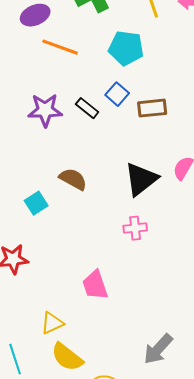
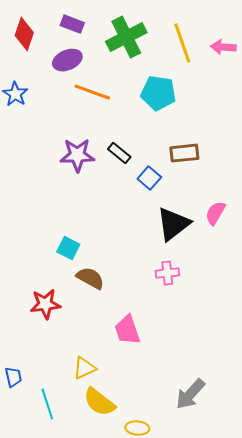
blue square: (117, 94) -> (149, 178), moved
brown semicircle: (73, 179) -> (90, 278), moved
cyan square: (36, 203) -> (68, 248), turned -30

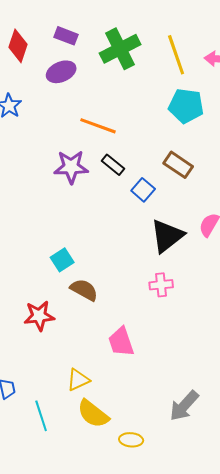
orange line: (92, 92) -> (98, 126), moved
cyan pentagon: (158, 93) -> (186, 106), moved
brown rectangle: (184, 153) -> (178, 165), turned 40
cyan square: (68, 248) -> (62, 260), turned 30

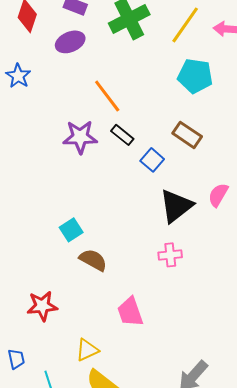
yellow line: (176, 55) -> (185, 25), turned 54
orange line: (98, 126) -> (107, 96), turned 33
red star: (39, 316) -> (42, 306), moved

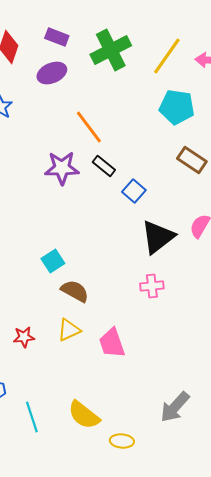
brown rectangle: (187, 135) -> (192, 160), moved
red star: (42, 306) -> (24, 337), size x0.7
yellow triangle: (87, 350) -> (69, 330), moved

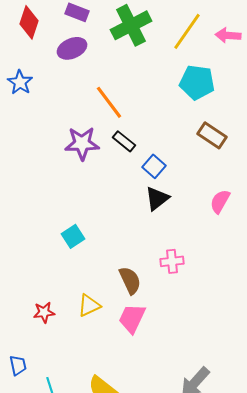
black triangle: (158, 237) -> (157, 198), moved, size x0.7
brown semicircle: (75, 291) -> (130, 280), moved, turned 36
pink trapezoid: (112, 343) -> (132, 318), turned 44

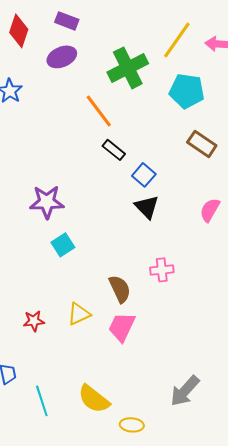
green cross: (131, 25) -> (128, 68), moved
purple star: (82, 143) -> (47, 202), moved
black triangle: (157, 198) -> (147, 207), turned -36

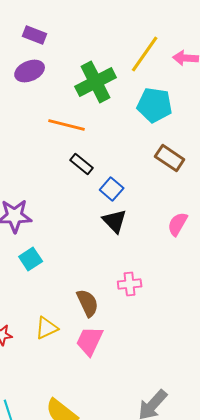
orange line: (99, 111) -> (67, 125), turned -39

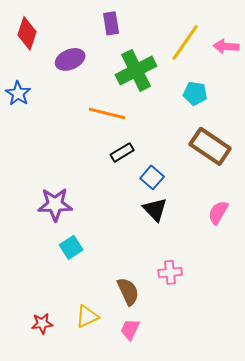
purple rectangle: (35, 35) -> (111, 23), moved, turned 60
cyan pentagon: (155, 105) -> (195, 93), size x0.7
brown rectangle: (170, 158) -> (210, 146), size x1.4
black rectangle: (82, 164) -> (122, 152), turned -70
pink trapezoid: (90, 341) -> (130, 329), size x0.7

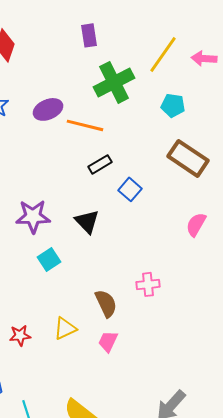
purple ellipse: (70, 59) -> (48, 109), moved
black triangle: (155, 209) -> (87, 221), moved

